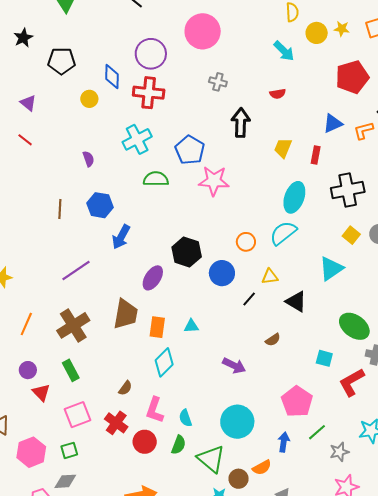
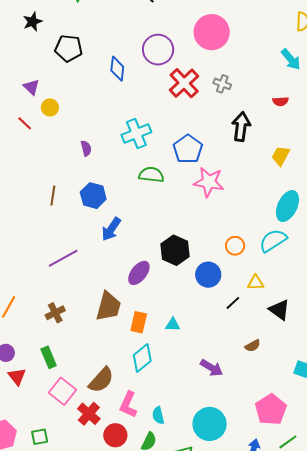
red cross: (149, 93) -> (184, 83), moved, turned 36
yellow circle: (89, 99) -> (50, 107), moved
brown cross: (73, 325) -> (55, 313), size x0.6
brown semicircle: (125, 388) -> (101, 380), size x1.8
pink square: (77, 415) -> (62, 391), moved, turned -36

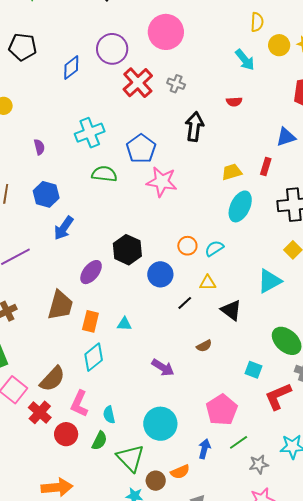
blue diamond: (117, 69) -> (71, 68), turned 45
yellow trapezoid: (281, 156) -> (232, 172), moved, turned 45
cyan semicircle: (273, 240) -> (214, 248), moved, size x0.7

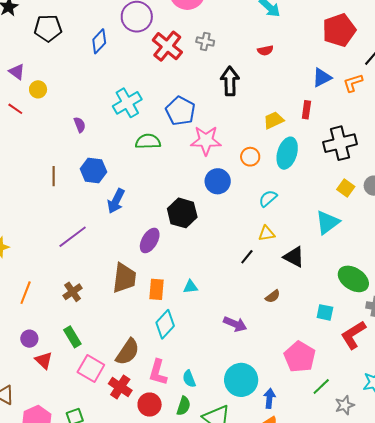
orange circle: (187, 246) -> (250, 157), moved
blue circle: (160, 274) -> (218, 181), moved
blue arrow: (204, 449) -> (269, 398), moved

